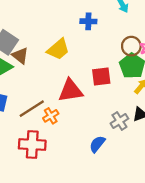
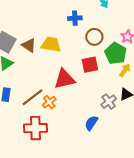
brown circle: (131, 46) -> (94, 37), moved
yellow trapezoid: (58, 49) -> (51, 44), turned -125
brown triangle: (20, 56) -> (29, 45), moved

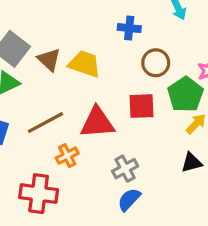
brown line: (33, 97) -> (46, 123), moved
gray cross: (109, 102) -> (125, 169), moved

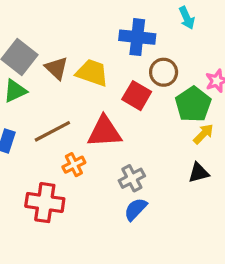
blue cross: (129, 28) -> (137, 37), size x1.5
red square: (141, 106) -> (137, 96), moved, turned 32

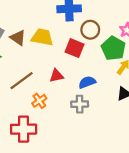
red triangle: (104, 132) -> (56, 76), size x0.6
gray cross: (132, 178) -> (80, 104), turned 35
blue semicircle: (136, 209) -> (87, 82), moved, turned 35

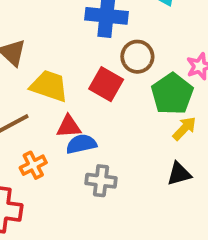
yellow trapezoid: (42, 37) -> (49, 86), moved
blue semicircle: (87, 82) -> (81, 144), moved

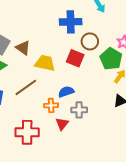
red triangle: (69, 126) -> (62, 124), moved, turned -40
orange cross: (33, 165) -> (51, 105), moved, turned 32

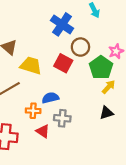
blue cross: (71, 22) -> (62, 24), turned 30
red triangle: (62, 124) -> (43, 131), turned -40

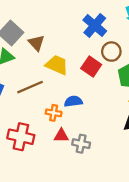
gray cross: (62, 118) -> (81, 144), moved
red triangle: (43, 131) -> (61, 136), turned -40

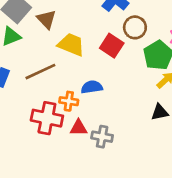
red cross: (21, 137) -> (47, 118), moved

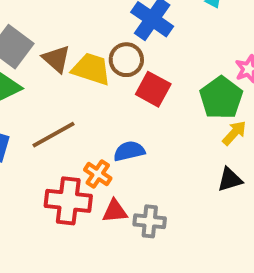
brown circle: (135, 27) -> (126, 60), moved
yellow trapezoid: (71, 45) -> (91, 69), moved
orange cross: (69, 101) -> (98, 174), turned 30

